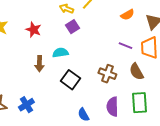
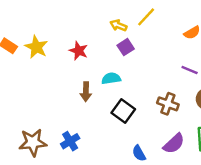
purple semicircle: (112, 107) -> (174, 144), turned -132

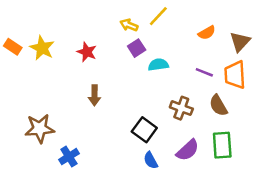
cyan semicircle: (111, 78) -> (158, 65), moved
black square: (123, 111) -> (144, 130), moved
blue cross: (70, 141) -> (69, 157), moved
brown star: (33, 142) -> (40, 128), moved

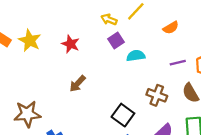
orange semicircle: (207, 33) -> (171, 28), moved
purple line: (204, 72) -> (178, 63), turned -35
brown arrow: (94, 95) -> (77, 84), turned 42

